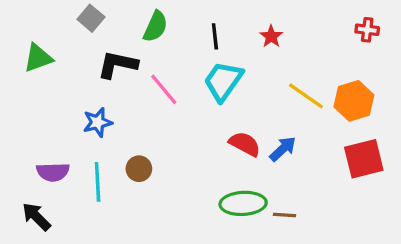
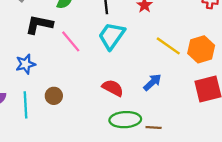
red semicircle: (245, 144) -> (113, 88), moved

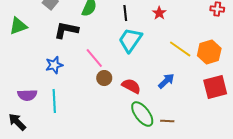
pink line: (71, 41) -> (94, 58), moved
brown circle: (54, 96) -> (104, 78), moved
green ellipse: (125, 120) -> (142, 114), turned 56

